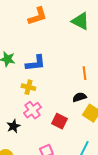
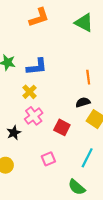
yellow cross: (28, 87) -> (29, 92), turned 32

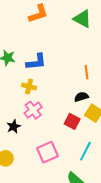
yellow cross: (29, 92) -> (29, 87), turned -32
red square: (62, 127) -> (72, 121), moved
pink square: (48, 159) -> (48, 152), size x1.5

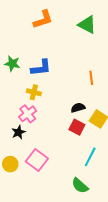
black semicircle: (81, 97) -> (78, 108), moved
pink cross: (33, 110) -> (28, 114), moved
pink square: (48, 152) -> (37, 160), moved, turned -30

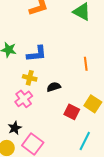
black semicircle: (78, 108) -> (54, 87), moved
black star: (18, 132) -> (15, 128), moved

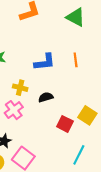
blue L-shape: (37, 54) -> (45, 62), moved
orange line: (86, 64) -> (76, 60), moved

